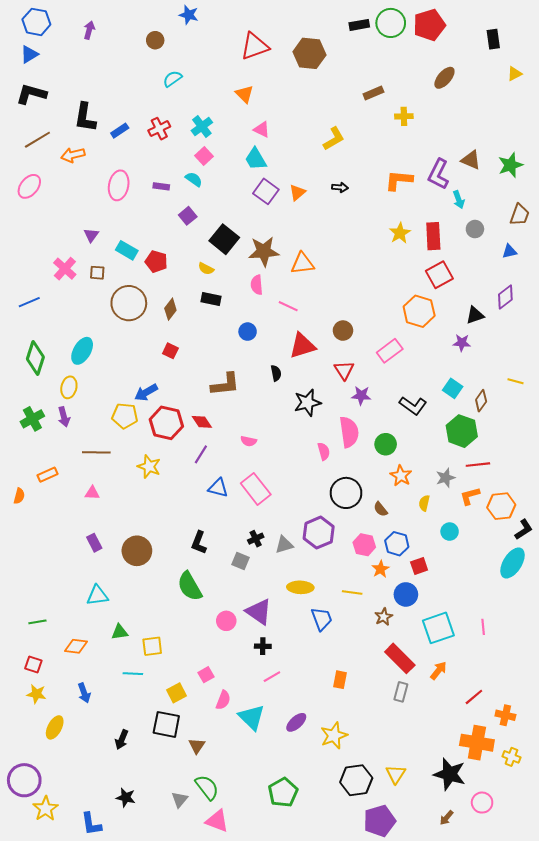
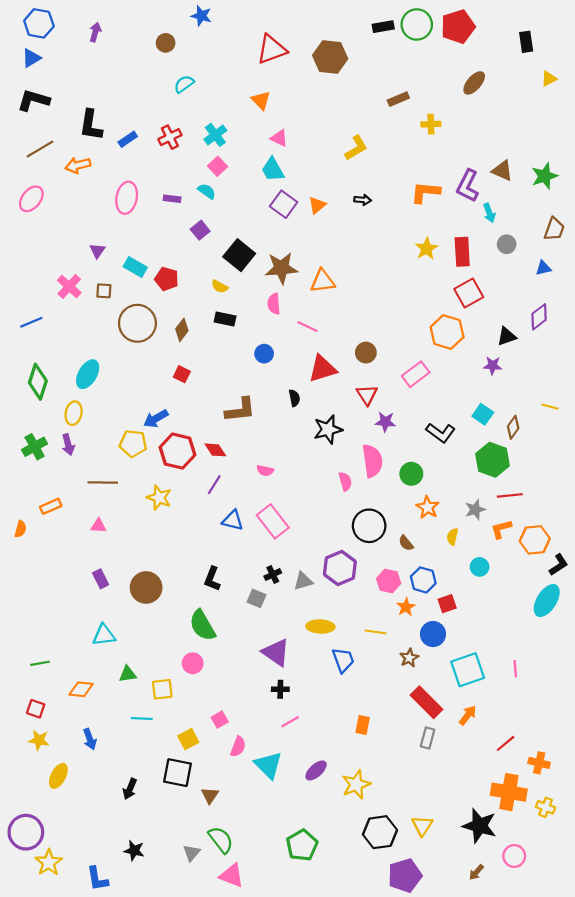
pink circle: (226, 621) -> (193, 663), moved

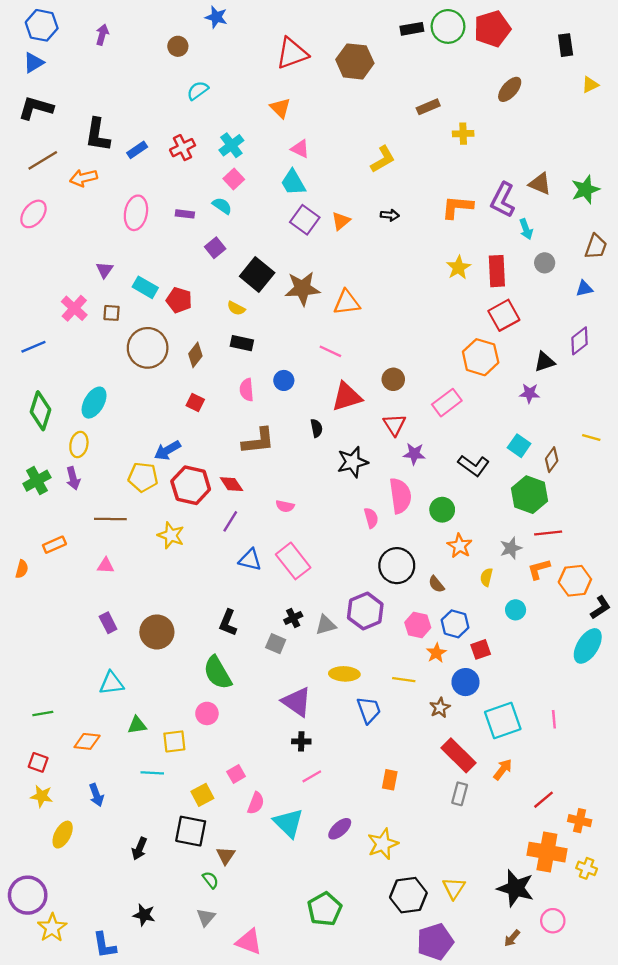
pink semicircle: (274, 304) -> (247, 390), moved
green semicircle: (221, 840) -> (210, 880), moved, size x0.6

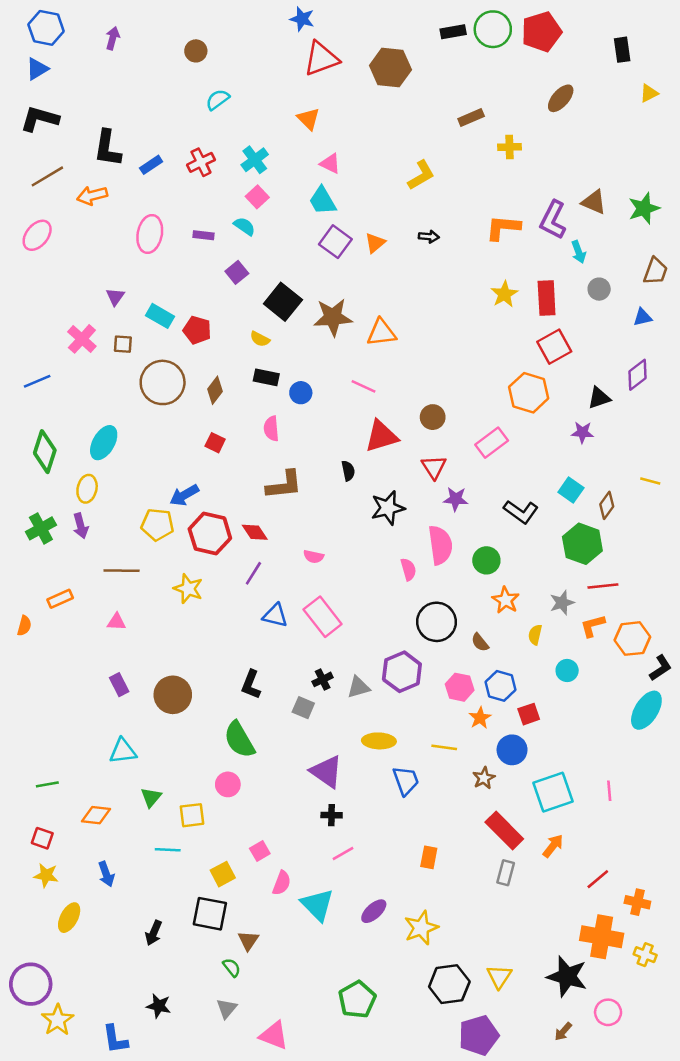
blue star: (216, 17) -> (302, 19), moved
blue circle: (284, 380) -> (301, 393), moved
green triangle: (137, 725) -> (151, 797), turned -42

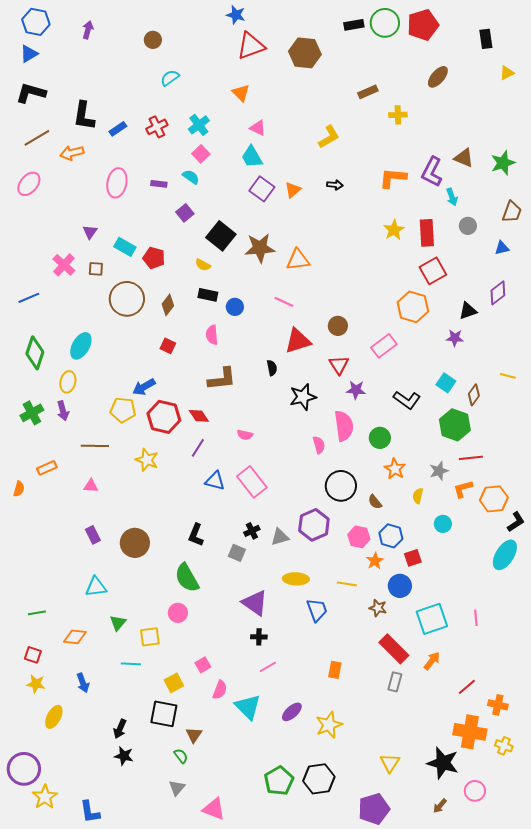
brown star: (484, 778) -> (378, 608), turned -30
black hexagon: (449, 984) -> (319, 779), moved
black star: (159, 1006) -> (124, 756), moved

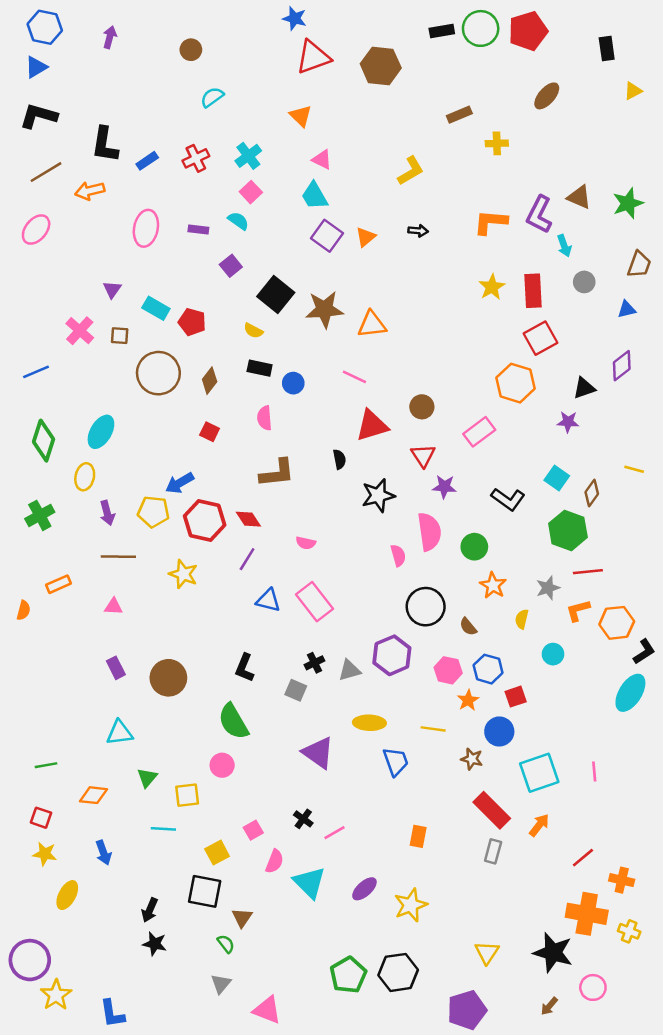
purple arrow: (63, 411) -> (107, 513), moved
black cross: (259, 637) -> (303, 819), moved, turned 35

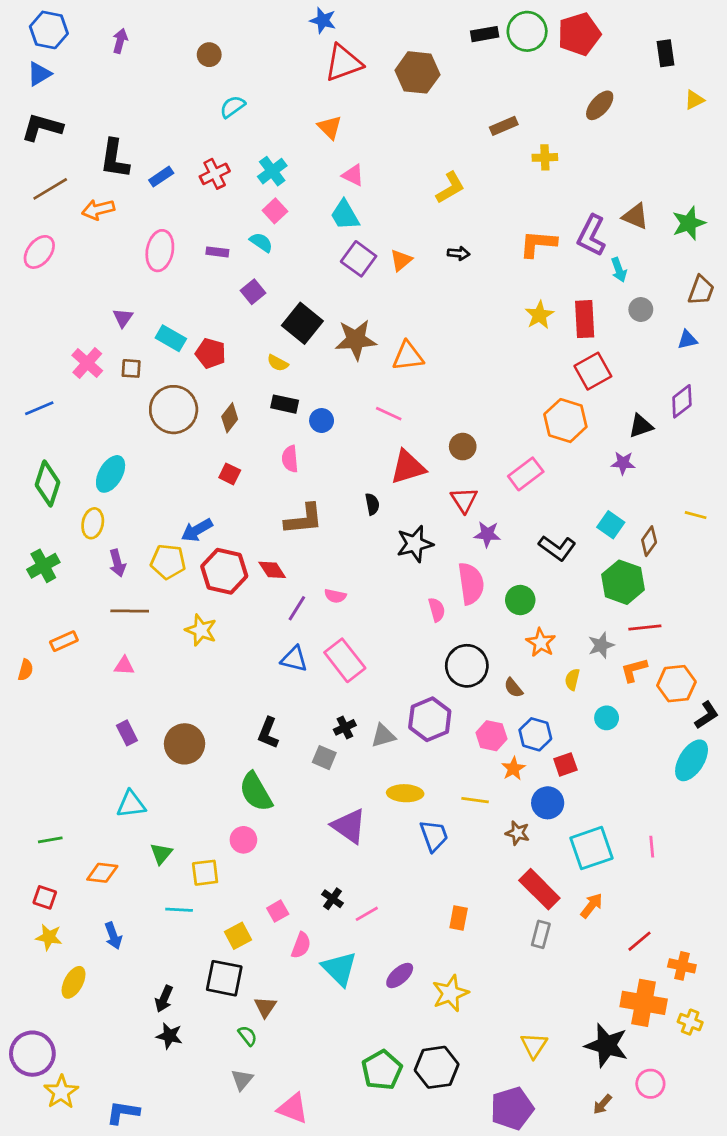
purple line: (247, 559) -> (297, 608), moved
blue L-shape: (112, 1014) -> (123, 1113), turned 108

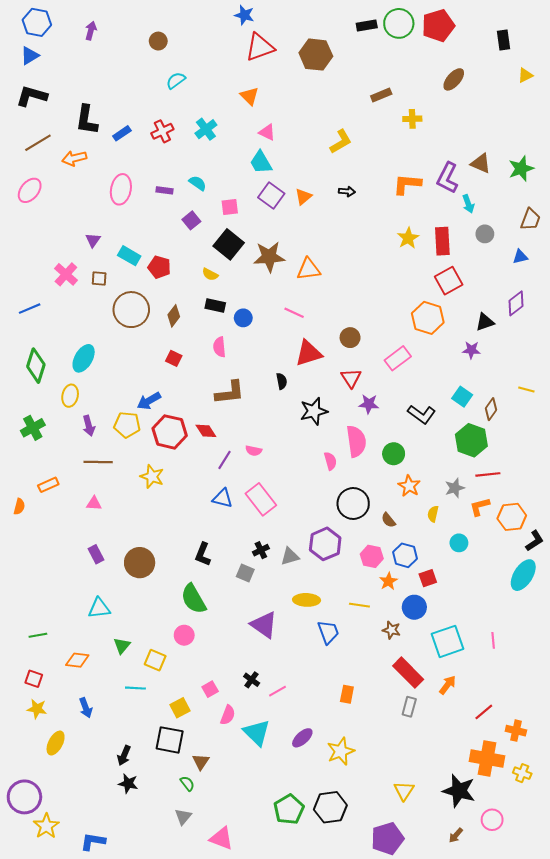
pink square: (275, 211) -> (230, 207), moved, turned 36
yellow square: (205, 873) -> (155, 660), turned 30

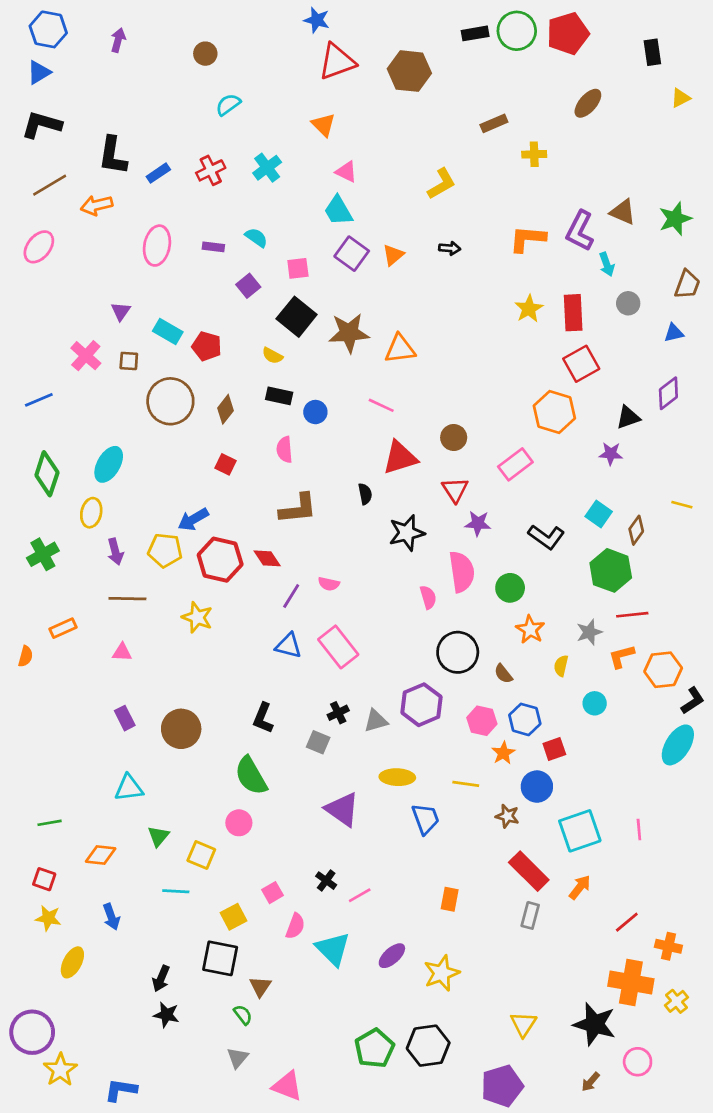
yellow cross: (522, 773) -> (677, 1001), turned 30

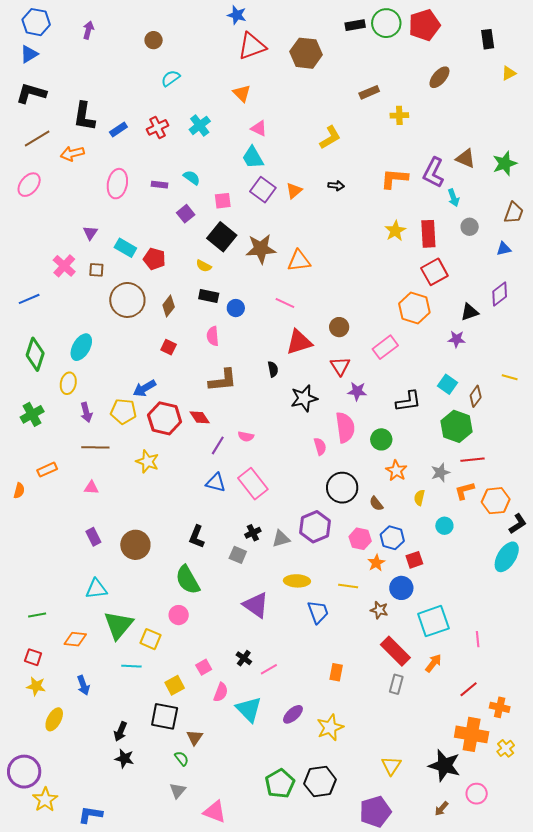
black L-shape: (546, 537) -> (408, 401), turned -44
pink line: (639, 830) -> (478, 639), moved
green triangle: (158, 836) -> (118, 625), size x1.8

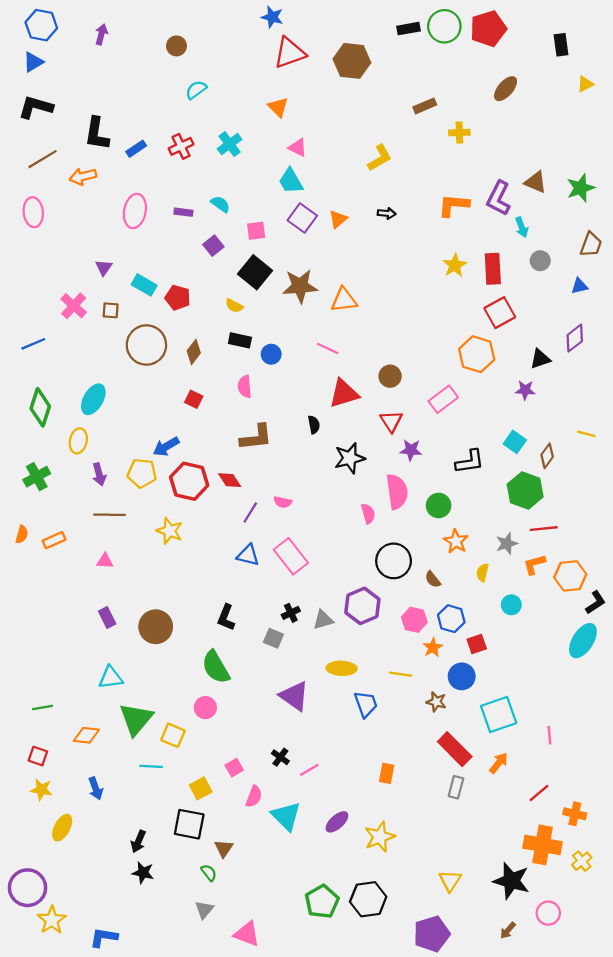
pink ellipse: (29, 185) -> (33, 212), turned -45
orange semicircle: (19, 491) -> (22, 534), moved

